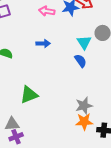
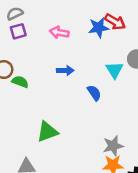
pink arrow: (47, 11) -> (59, 32), moved
blue semicircle: (81, 61) -> (94, 93), moved

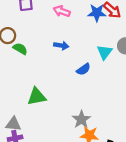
blue semicircle: (94, 93) -> (83, 69), turned 80
gray star: (113, 146) -> (81, 119), moved, turned -30

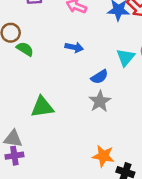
gray star: (81, 119) -> (100, 101), moved

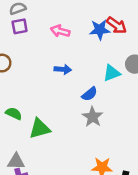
green semicircle: (25, 49) -> (14, 114), moved
cyan triangle: (126, 57) -> (112, 73), turned 36

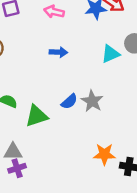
blue semicircle: (90, 94) -> (69, 101), moved

